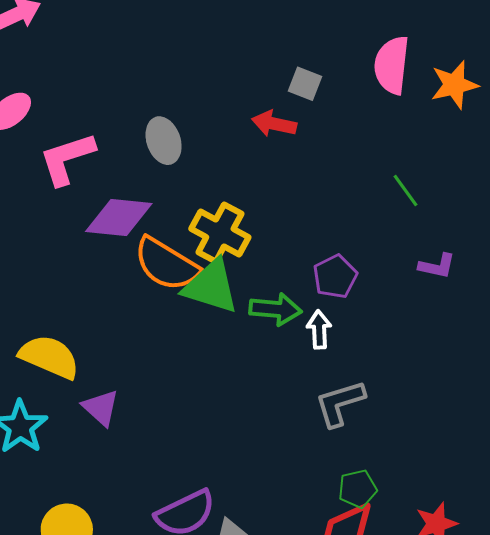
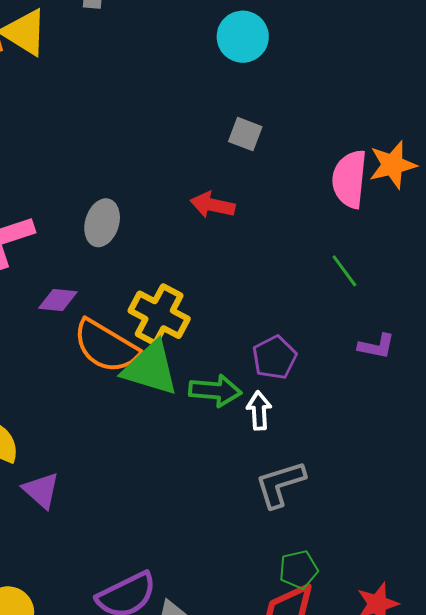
pink semicircle: (392, 65) -> (350, 179), moved
gray square: (305, 84) -> (245, 134), moved
gray ellipse: (164, 141) -> (102, 223), turned 36
purple diamond: (119, 218) -> (58, 300), size x0.6

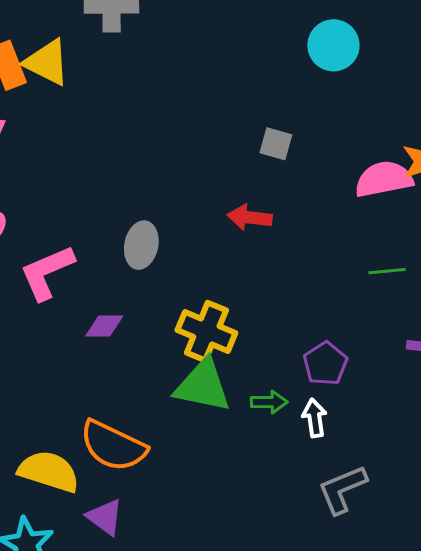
cyan circle: (243, 37) -> (333, 45), moved
pink semicircle: (350, 179) -> (384, 179), turned 78
green line: (344, 271) -> (387, 271), turned -54
orange semicircle: (106, 346) -> (113, 446), moved
green arrow: (215, 391) -> (269, 402), size x0.7

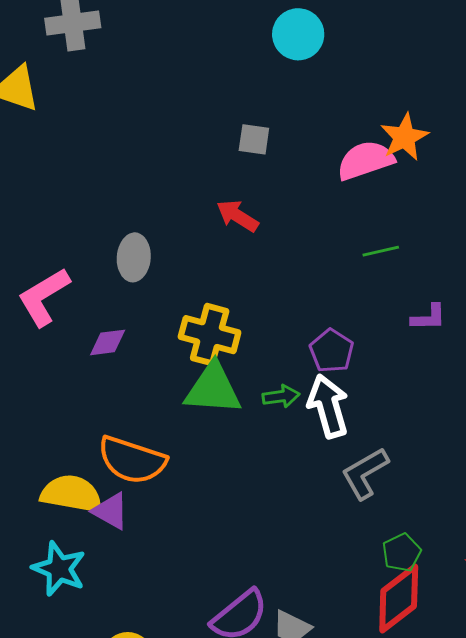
red arrow: (250, 217) -> (238, 216), turned 33
white arrow: (315, 418) -> (328, 406), size x1.6
purple triangle: (105, 517) -> (111, 511), moved

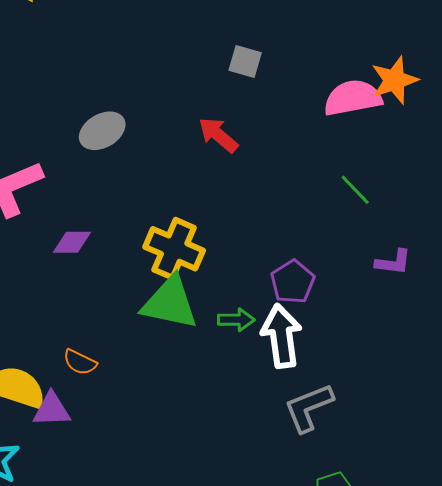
green line: (381, 251) -> (355, 190), turned 51
gray ellipse: (134, 257) -> (102, 131), moved, turned 48
orange semicircle: (132, 460) -> (80, 362), size x0.5
purple triangle: (111, 511) -> (52, 410), turned -39

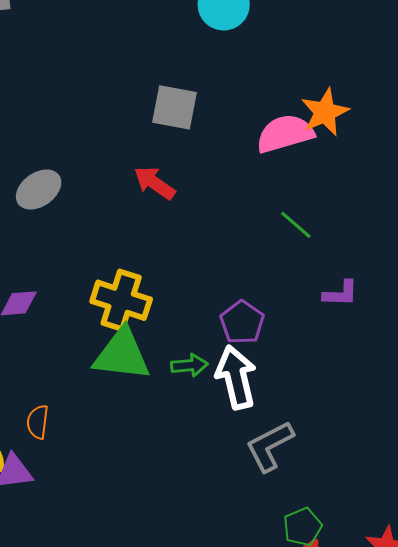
gray square: (245, 62) -> (175, 107), size x1.4
orange semicircle: (80, 362) -> (38, 422), turned 76

